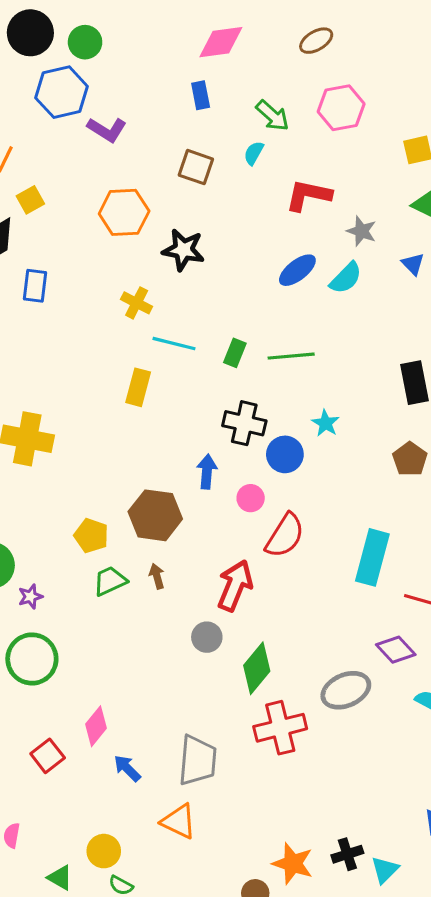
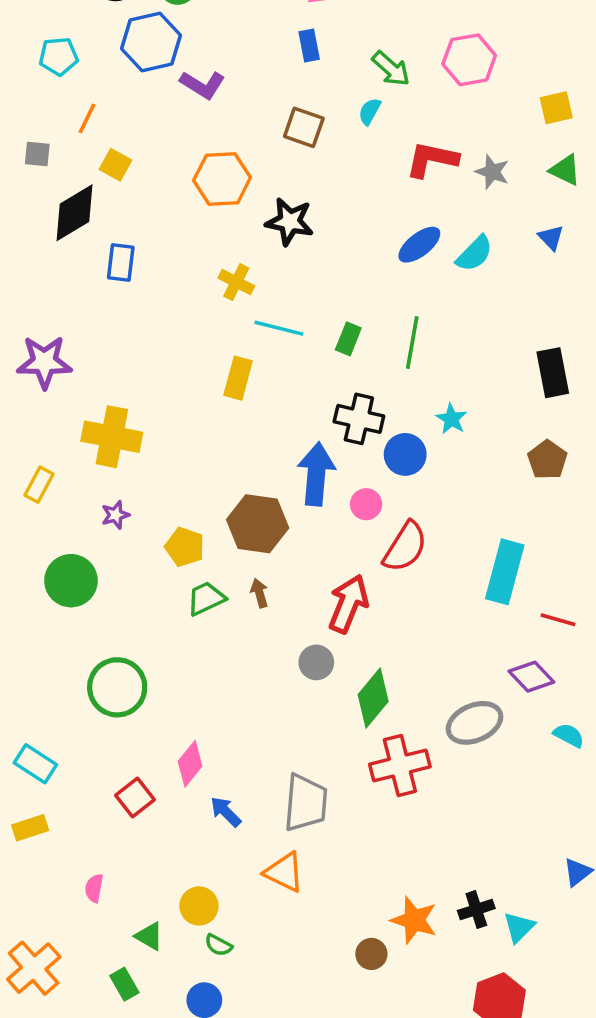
yellow square: (30, 200) -> (115, 165), turned -32
gray star: (361, 231) -> (492, 172), moved
green line: (291, 356) -> (412, 342), turned -75
blue arrow: (207, 472) -> (316, 474), size x1.6
purple star: (30, 597) -> (115, 515), moved

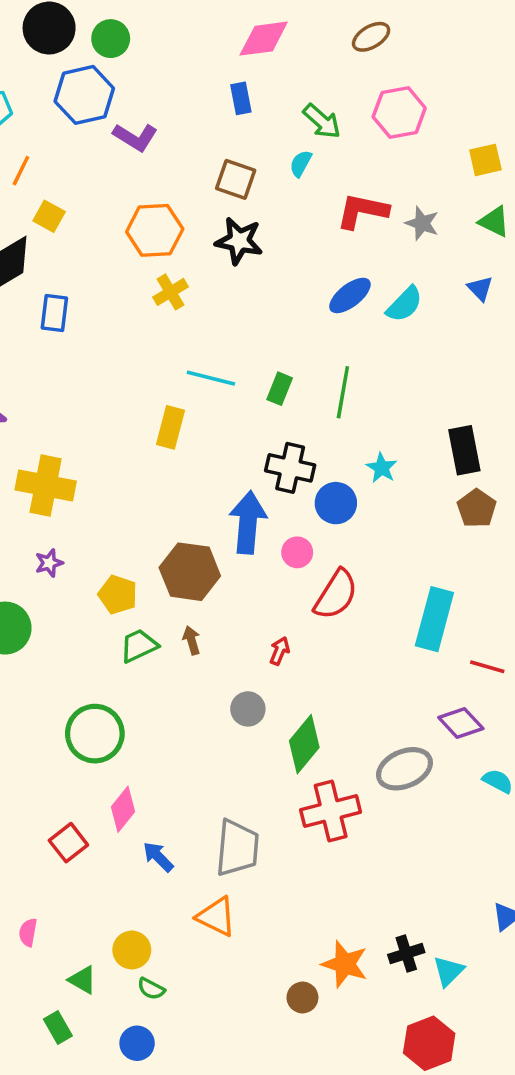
black star: (290, 222) -> (239, 241), moved
yellow cross: (236, 282) -> (170, 292), moved, turned 32
black rectangle: (553, 373) -> (464, 450), moved
red arrow: (348, 604) -> (280, 651), size x0.5
green circle: (117, 687) -> (95, 734), moved

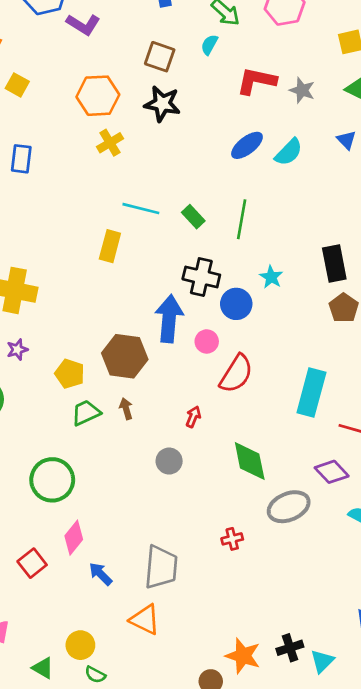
green rectangle: (280, 389) -> (193, 217), turned -65
green diamond: (304, 744) -> (250, 461), moved, turned -51
red cross: (331, 811) -> (232, 539), size x0.5

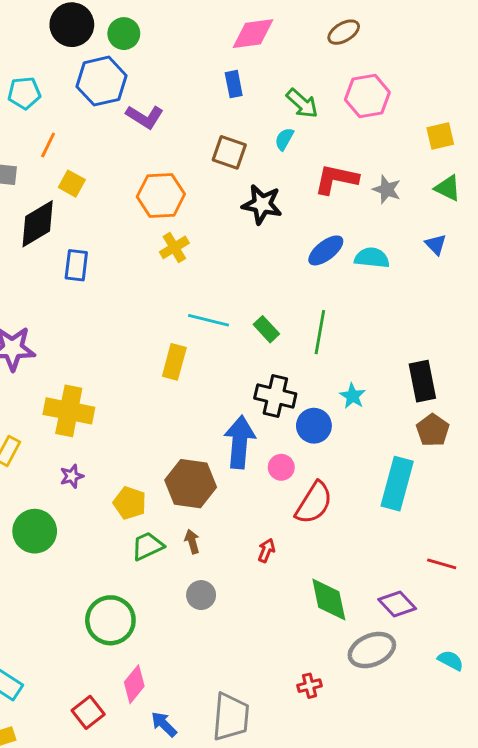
black star: (162, 104) -> (262, 204), moved
cyan semicircle: (289, 152) -> (372, 258), turned -128
cyan rectangle: (311, 393) -> (397, 484), moved
gray circle: (169, 461) -> (201, 595), moved
purple diamond: (332, 472) -> (397, 604), moved

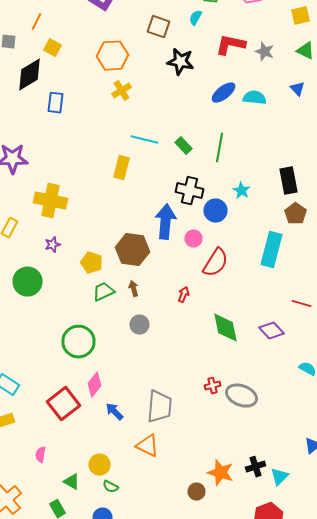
gray ellipse: (372, 650) -> (242, 396), moved, turned 44
red square: (88, 712) -> (64, 404), size x1.5

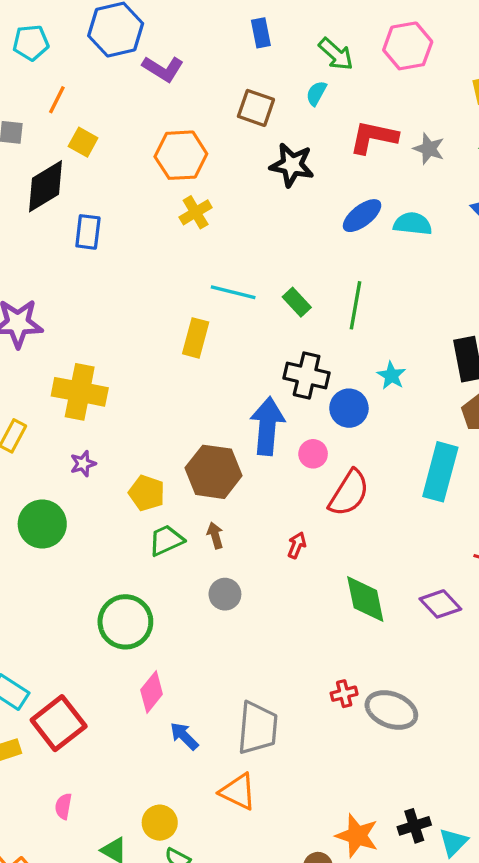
red square: (64, 404) -> (59, 723), moved

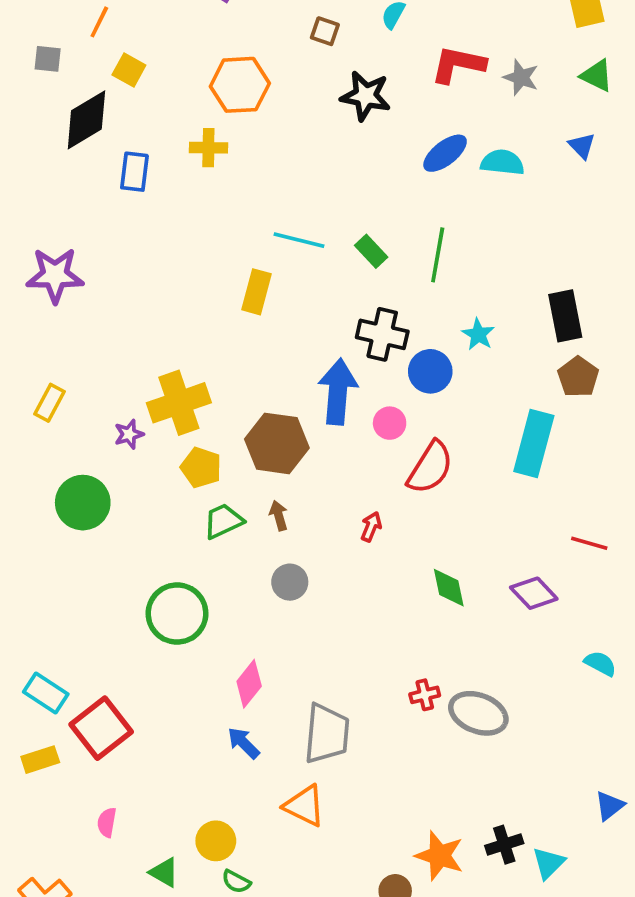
brown square: (256, 108) -> (325, 31), size x0.7
yellow cross: (196, 212) -> (208, 148), moved, turned 32
yellow cross: (80, 392) -> (179, 403), moved, turned -30
green diamond: (365, 599) -> (449, 588), size x0.7
pink diamond: (152, 692) -> (249, 684), moved

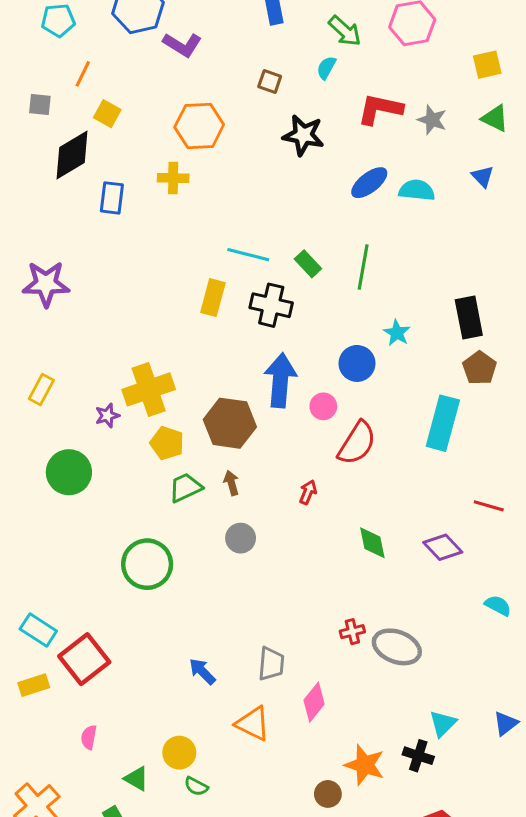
black cross: (382, 334) -> (271, 305), moved
pink diamond: (249, 684) -> (314, 702), moved
gray trapezoid: (327, 734) -> (271, 664), size x0.7
black cross: (504, 845) -> (418, 756), turned 36
cyan triangle: (549, 863) -> (443, 724), moved

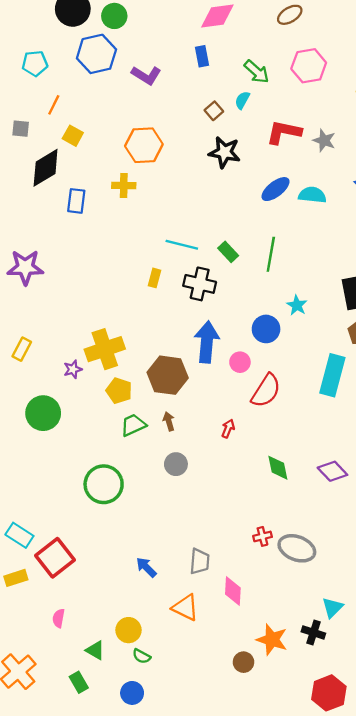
purple L-shape: (182, 45) -> (146, 75), moved
brown square: (270, 82) -> (214, 111), moved, turned 30
yellow rectangle: (213, 298) -> (155, 278), size x0.7
pink diamond: (314, 702) -> (233, 591), turned -36

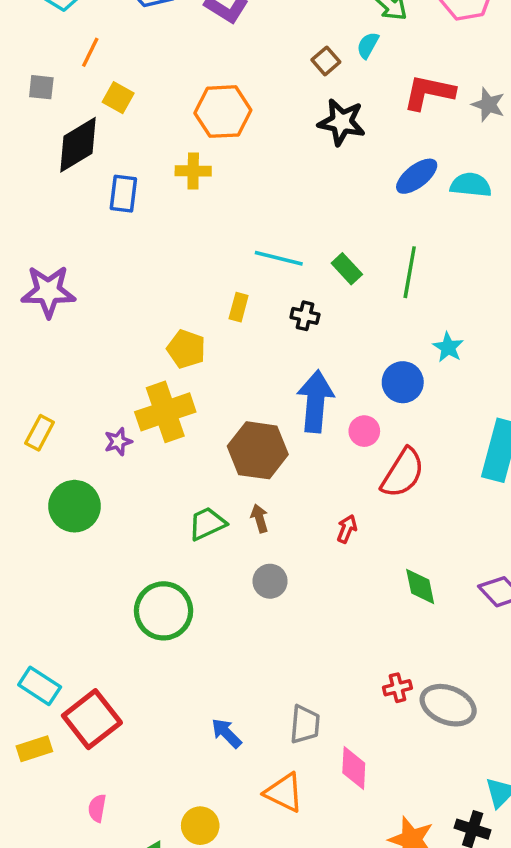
black cross: (200, 284) -> (305, 316), size x0.6
yellow rectangle: (22, 349) -> (40, 433), moved
yellow pentagon: (119, 391) -> (186, 349), moved

